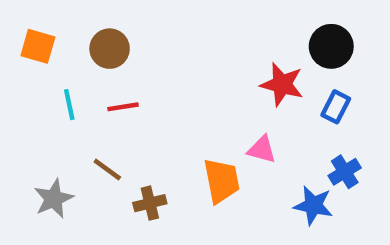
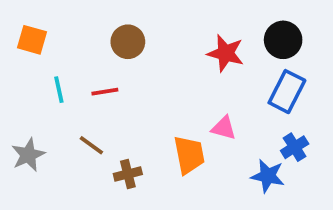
brown circle: (110, 49) -> (128, 42), moved
red star: (282, 84) -> (226, 53), moved
blue rectangle: (336, 107) -> (287, 92), size x1.5
gray star: (54, 199) -> (28, 155), moved

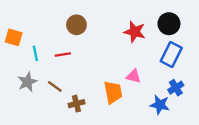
orange square: (32, 40) -> (14, 37), moved
gray star: (28, 155) -> (27, 82), moved

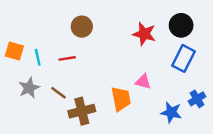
orange square: (14, 37) -> (14, 51), moved
blue cross: (176, 88) -> (197, 99), moved
brown cross: (76, 104) -> (82, 111), size x1.5

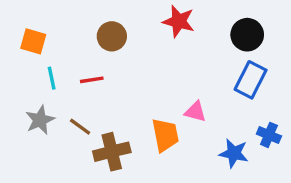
red star: (144, 34) -> (179, 21), moved
orange square: (14, 51) -> (33, 41), moved
blue cross: (197, 99) -> (269, 135), turned -35

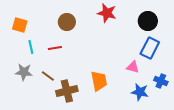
pink triangle: (195, 112) -> (133, 67), moved
gray star: (40, 120) -> (24, 72), turned 30

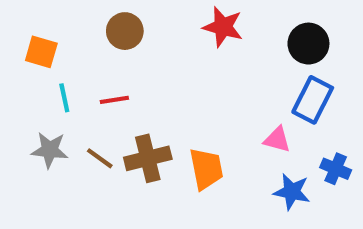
brown circle: (67, 22) -> (125, 31), moved
brown cross: (67, 91) -> (148, 158), moved

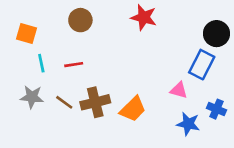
black circle: (308, 44) -> (216, 34), moved
orange trapezoid: (206, 169) -> (133, 109), turned 56

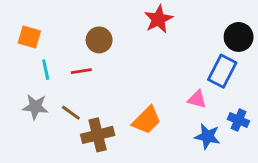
red star: (144, 17) -> (158, 19), turned 30
brown circle: (80, 20) -> (99, 40), moved
brown cross: (95, 102) -> (98, 135), moved

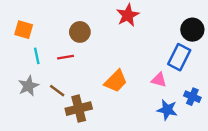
gray star: (35, 107) -> (28, 86), turned -30
orange trapezoid: (147, 120) -> (116, 81), moved

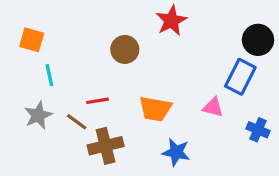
brown circle: (80, 32) -> (125, 49), moved
red line: (66, 57) -> (98, 101), moved
orange trapezoid: (116, 81) -> (155, 109), turned 55
blue star: (167, 110) -> (176, 152), moved

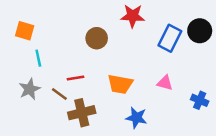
red star: (171, 21) -> (133, 16), turned 30
blue rectangle: (240, 77) -> (170, 38), moved

